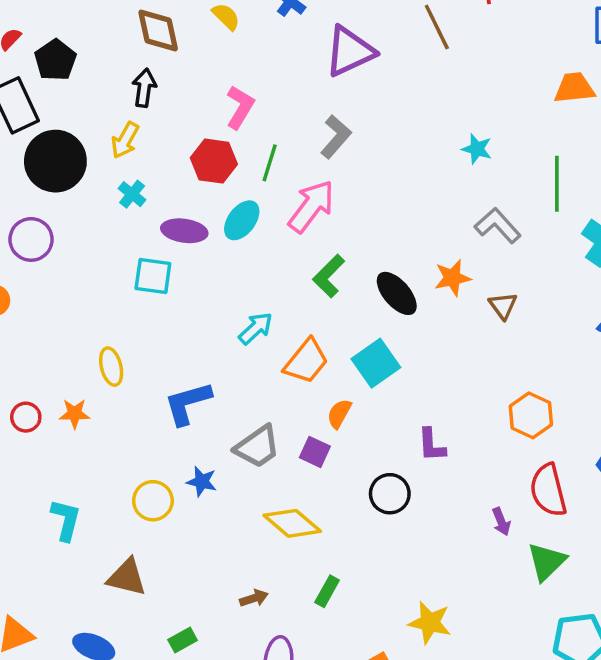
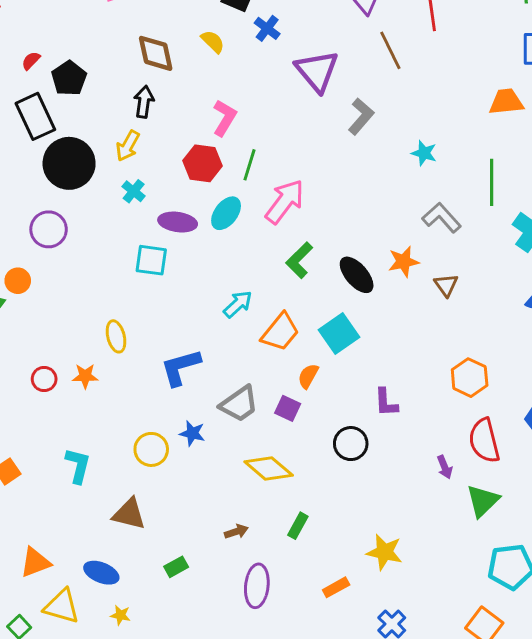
purple triangle: (350, 51) -> (317, 71), turned -45
gray L-shape: (336, 137) -> (361, 116), moved

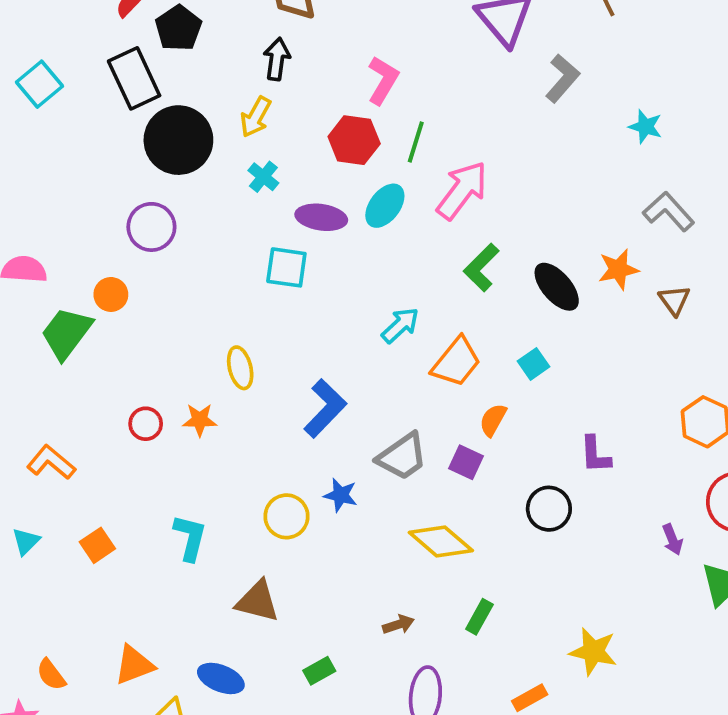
cyan square: (339, 334) -> (533, 364), size x0.6
blue L-shape: (181, 367) -> (325, 408), turned 150

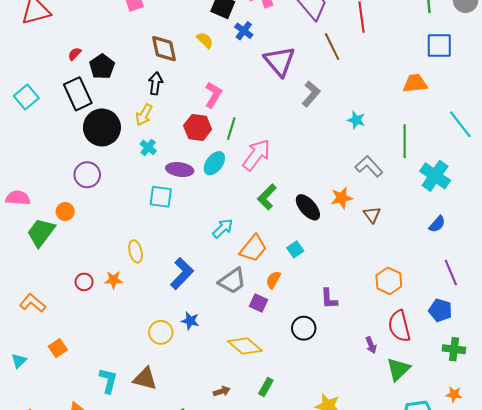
gray trapezoid: (402, 457) -> (232, 281), moved
cyan L-shape: (190, 538) -> (108, 381), moved
cyan triangle: (26, 541) -> (19, 361), moved

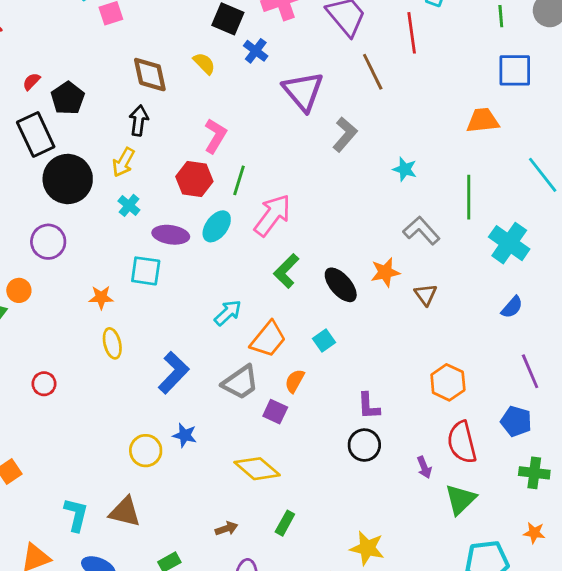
orange star: (113, 280) -> (101, 297), moved
black circle: (304, 328) -> (364, 445), moved

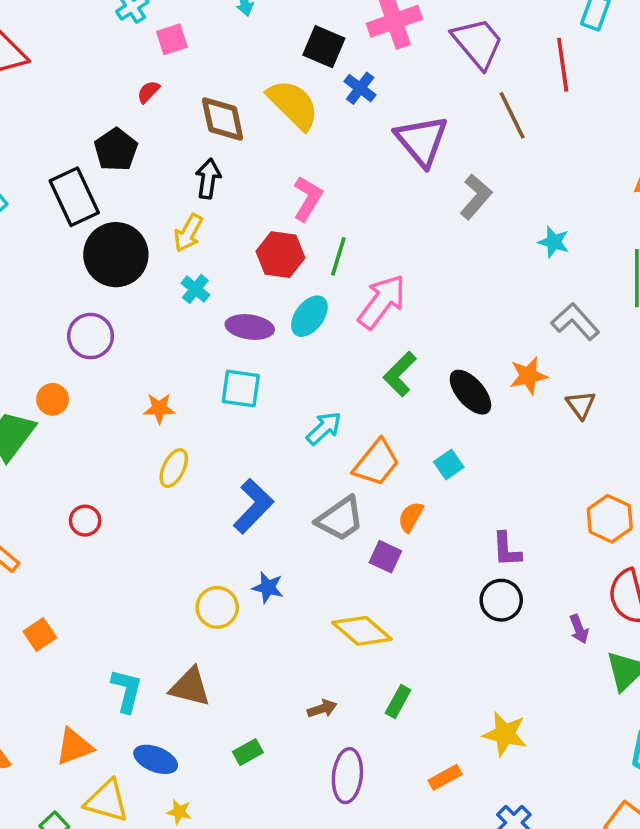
yellow semicircle: (204, 63) -> (293, 104), size x1.8
red semicircle: (31, 82) -> (148, 92), moved
cyan square: (146, 271) -> (241, 389), moved
yellow ellipse: (112, 343) -> (174, 468), turned 40

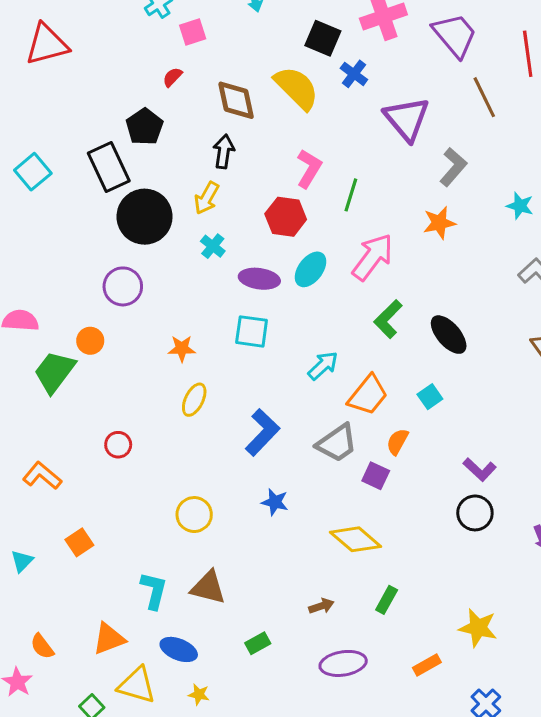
green line: (338, 256) -> (351, 195), moved
orange star: (528, 376) -> (439, 223), moved
purple L-shape: (507, 550) -> (480, 470), turned -44
yellow circle: (217, 607) -> (194, 515), moved
purple ellipse: (347, 776) -> (343, 663), turned 75

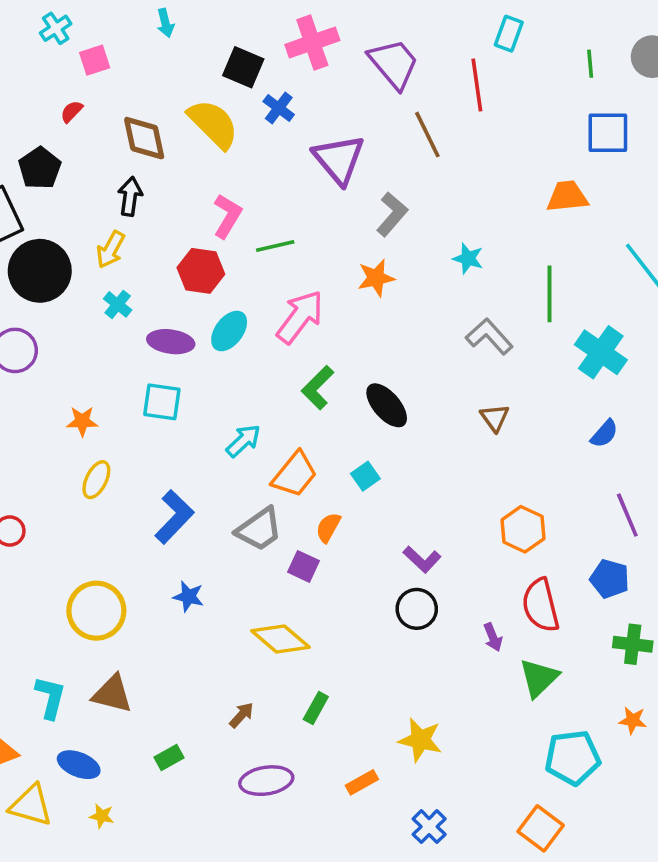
green line: (351, 195) -> (275, 246), turned 60
yellow circle: (194, 515) -> (96, 611), size x1.4
brown arrow: (321, 606) -> (242, 715), turned -30

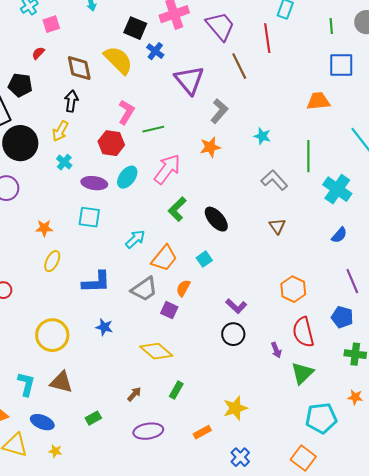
black pentagon: (40, 168) -> (20, 85), turned -30
blue L-shape: (174, 517) -> (96, 282), turned 44
yellow star: (420, 740) -> (235, 408), turned -30

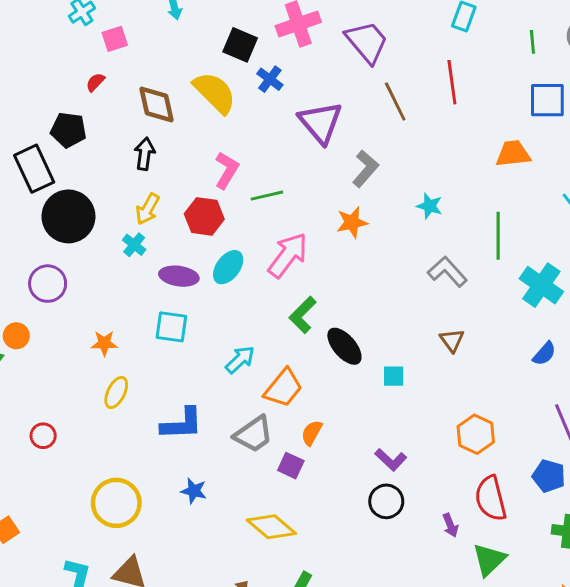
red line: (267, 38) -> (452, 82), moved
yellow arrow: (60, 131) -> (148, 209), moved
black ellipse: (216, 219) -> (344, 346), moved
cyan square: (204, 259) -> (394, 376), moved, turned 35

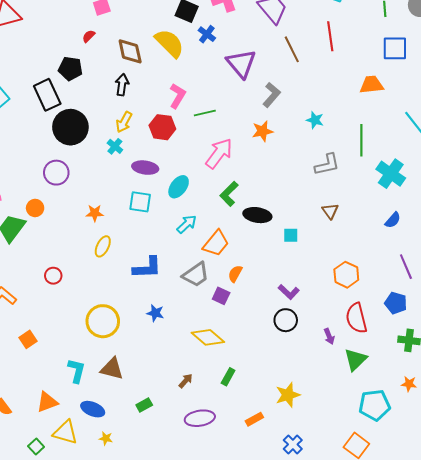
cyan ellipse: (228, 267) -> (179, 187), moved
gray L-shape: (447, 272) -> (327, 165), turned 120
black ellipse: (344, 346) -> (257, 215), turned -40

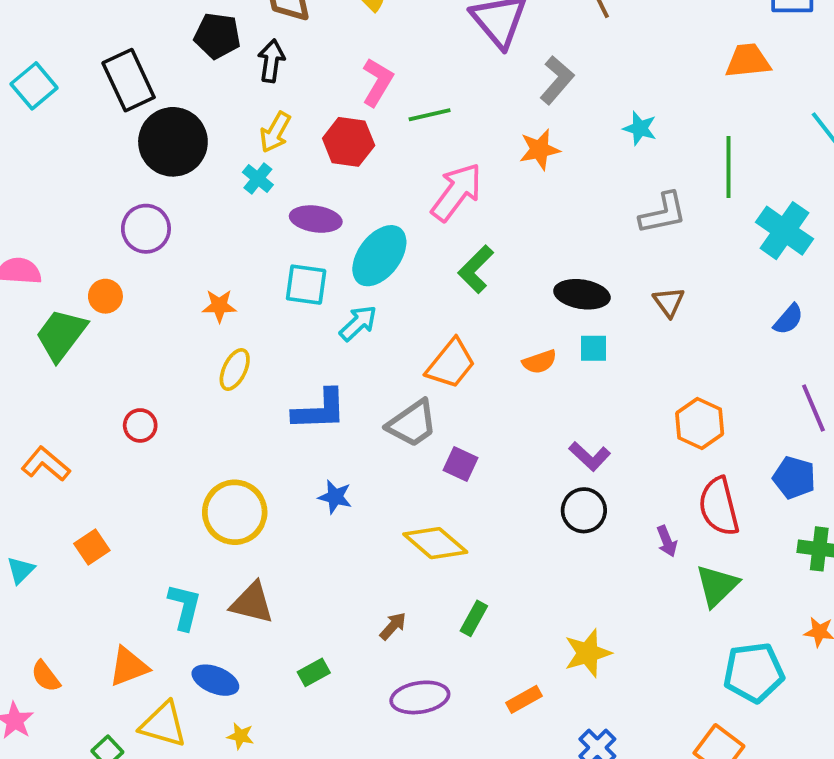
black pentagon: (70, 69) -> (217, 36), moved
cyan ellipse: (179, 187) -> (379, 256), size x1.4
black ellipse: (257, 215) -> (582, 294), moved
cyan arrow: (187, 224) -> (358, 323), moved
orange semicircle: (235, 274) -> (540, 362), moved, turned -138

